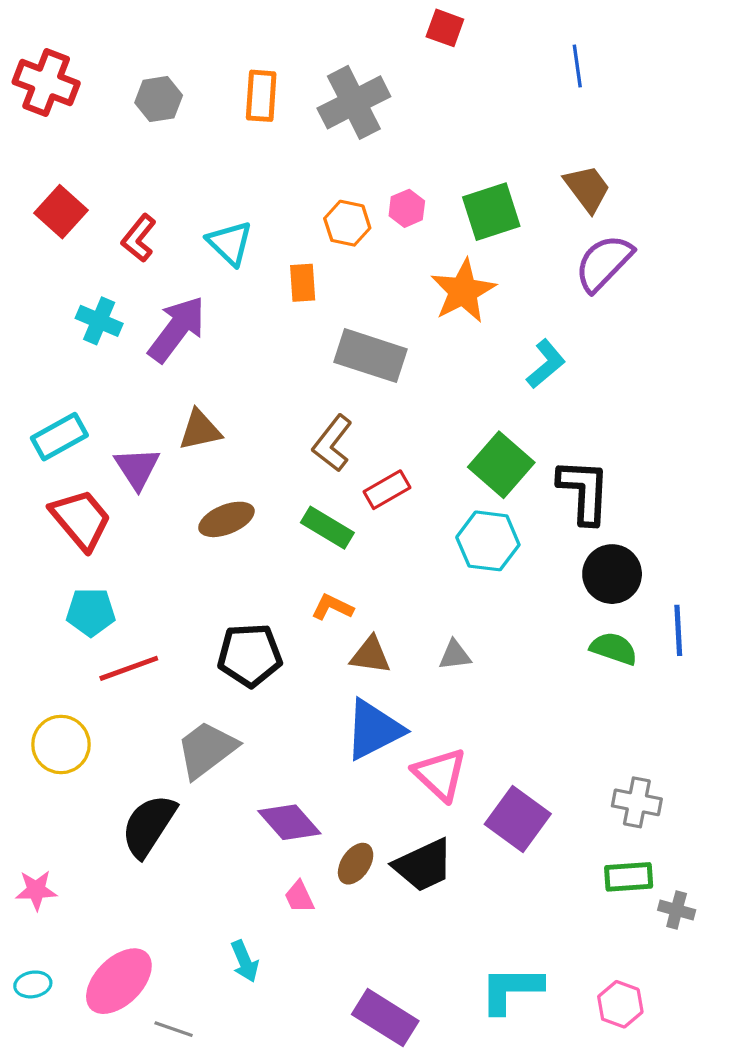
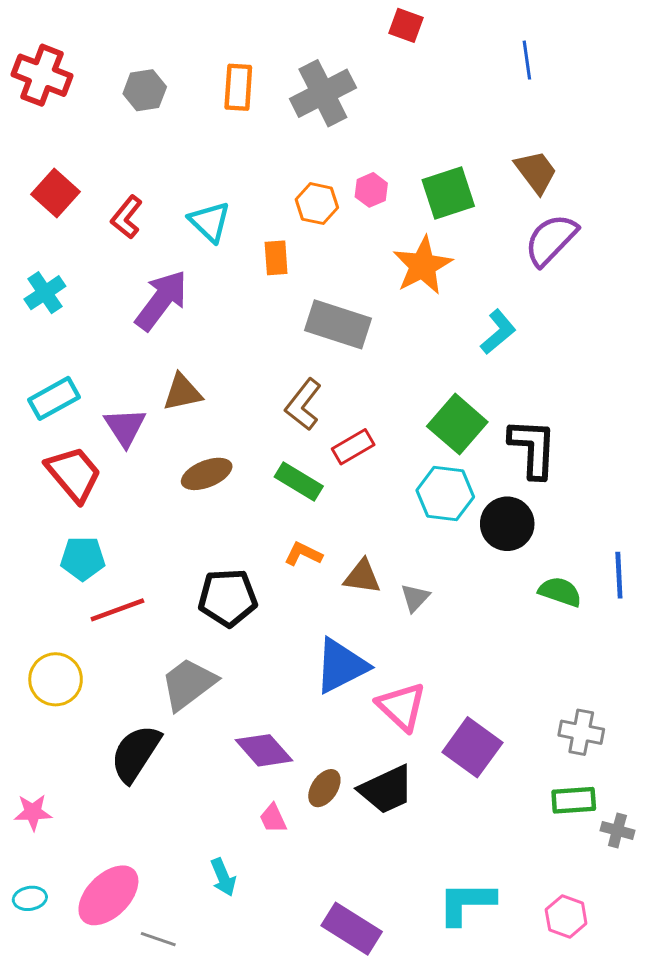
cyan cross: (99, 321) -> (45, 293), moved, turned 33
black circle: (612, 574) -> (507, 524), moved
brown triangle: (370, 655) -> (362, 577), moved
gray triangle: (455, 655) -> (415, 598), turned -40

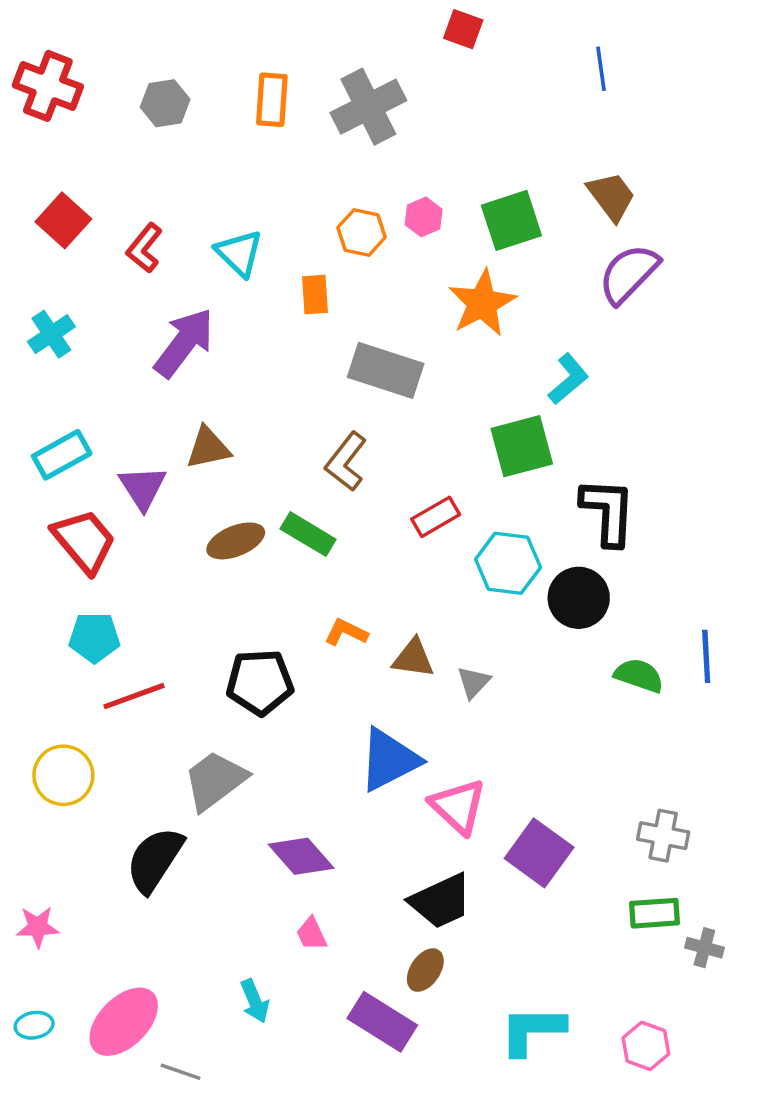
green square: (457, 424) -> (522, 446), moved, turned 34
red rectangle: (353, 447) -> (436, 517), moved
green rectangle: (299, 481) -> (308, 534), moved
brown ellipse: (324, 788) -> (425, 970), moved
purple rectangle: (352, 929) -> (382, 1022), moved

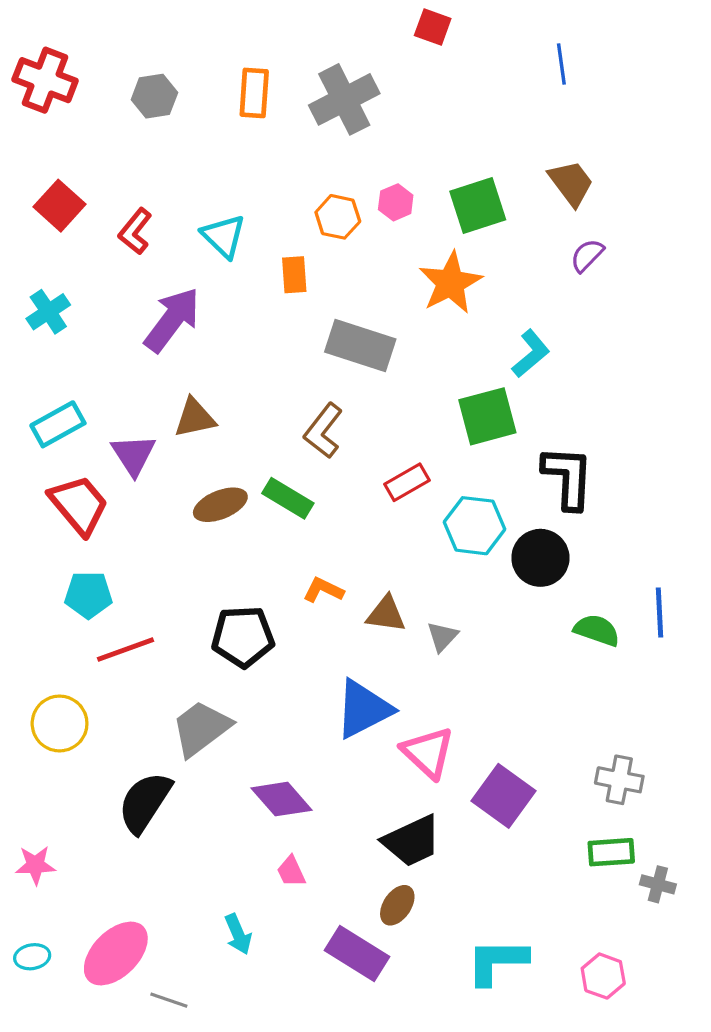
purple semicircle: (629, 274) -> (587, 255), size x0.6

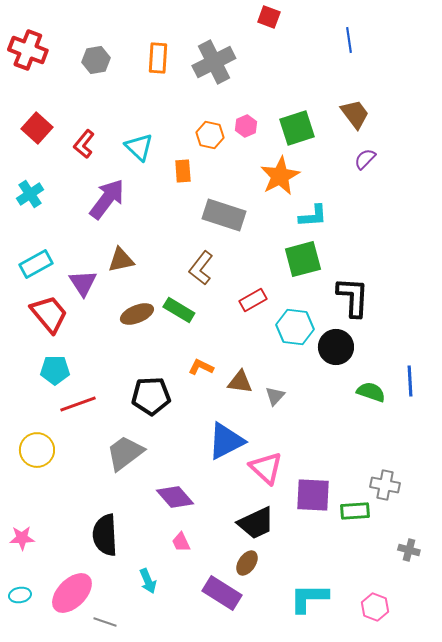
cyan L-shape: (531, 354) -> (313, 216), moved, turned 36
purple square: (503, 796) -> (313, 495), turned -33
black semicircle: (145, 802) -> (105, 535), moved, turned -36
green rectangle: (611, 852) -> (355, 511), moved

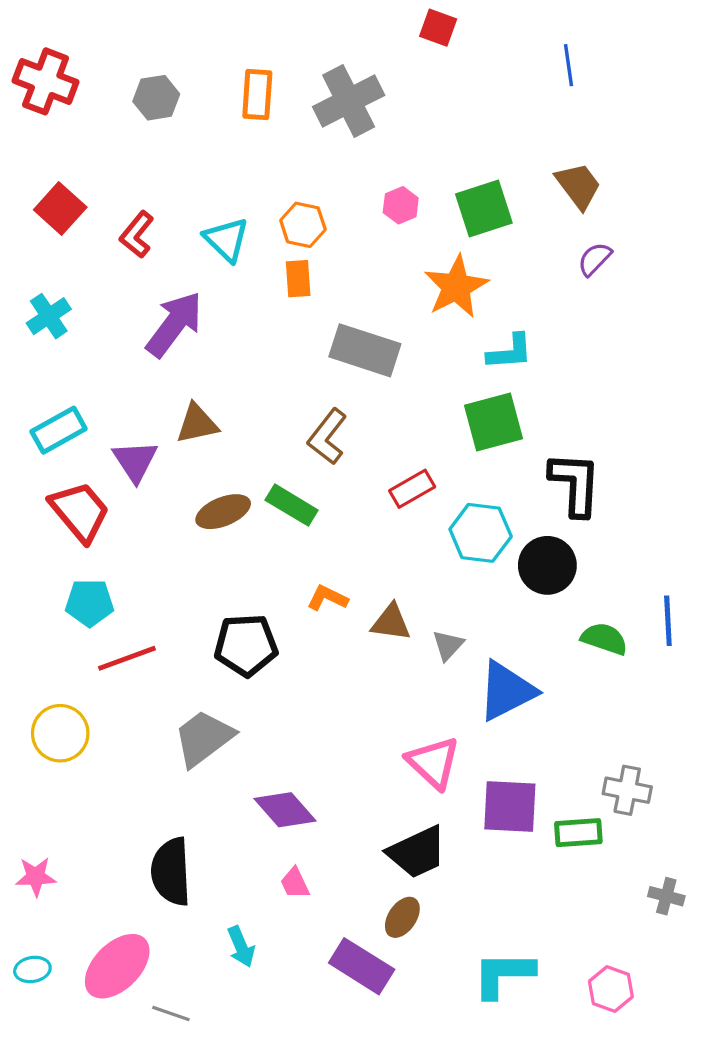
orange hexagon: (210, 135) -> (303, 225), moved
blue triangle: (226, 441) -> (507, 691), moved

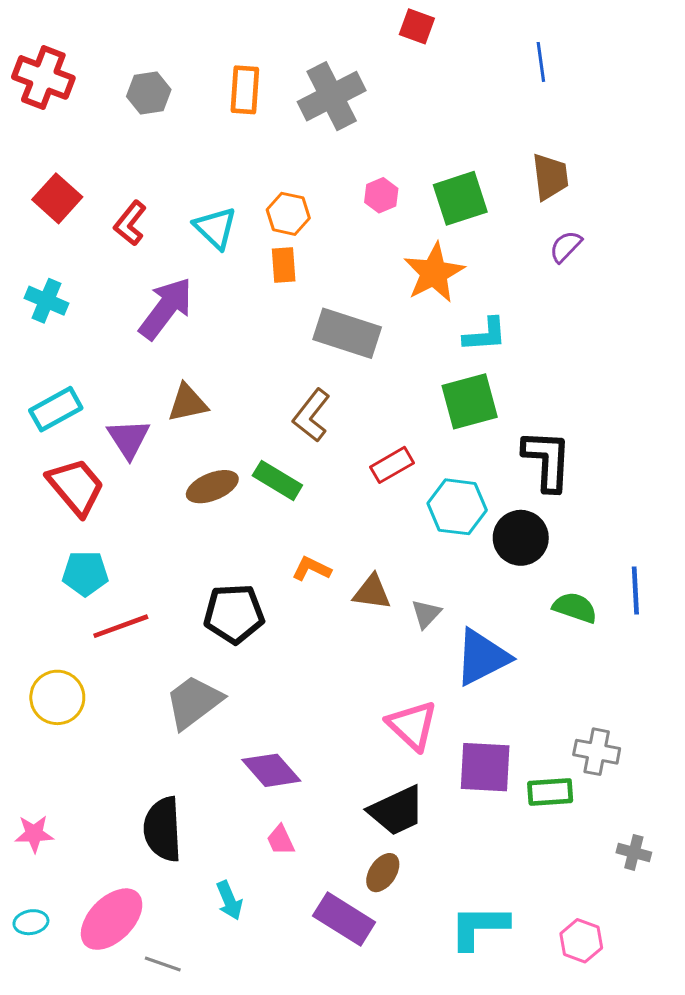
brown trapezoid: (578, 186) -> (550, 177), turned 30
cyan cross: (49, 316) -> (46, 301), turned -33

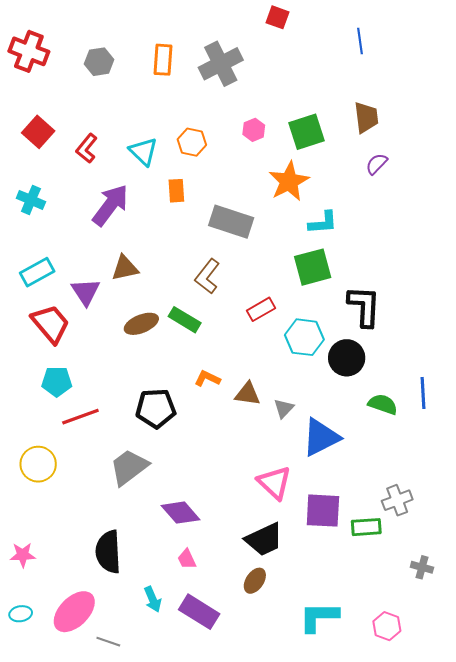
orange rectangle: (284, 265) -> (176, 191), moved
gray cross: (597, 752) -> (397, 500), turned -32
purple rectangle: (344, 919) -> (199, 612), moved

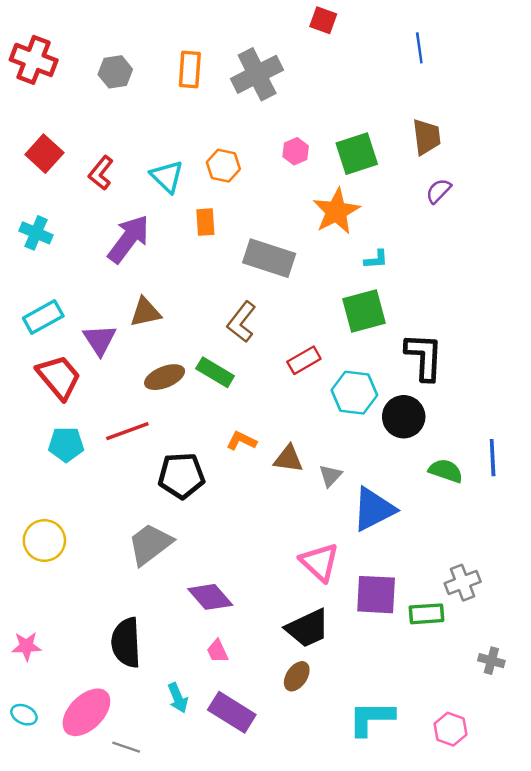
cyan L-shape: (323, 223) -> (376, 259), size x0.7
red line: (80, 417) -> (127, 431), moved
cyan ellipse: (21, 614) -> (24, 715), turned 35

